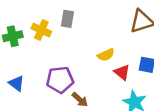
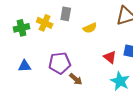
yellow semicircle: (106, 55) -> (90, 28), moved
blue triangle: (16, 83) -> (25, 66), turned -40

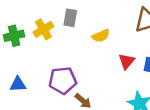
yellow cross: (45, 23) -> (43, 29), turned 35
red triangle: (110, 57) -> (126, 61), moved, turned 32

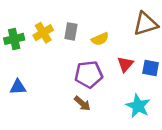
gray rectangle: (70, 18) -> (71, 31), moved
purple pentagon: (63, 80) -> (89, 74), moved

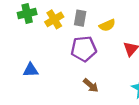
green cross: (14, 39) -> (27, 13), moved
purple pentagon: (89, 74) -> (84, 49), moved

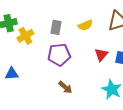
yellow cross: (54, 19) -> (25, 36), moved
yellow semicircle: (107, 25) -> (85, 25), moved

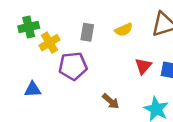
purple pentagon: (59, 55) -> (73, 66), moved
brown arrow: (65, 87) -> (111, 101), moved

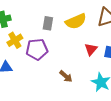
yellow semicircle: (124, 30) -> (76, 21), size x1.5
yellow cross: (49, 43) -> (15, 40), moved

